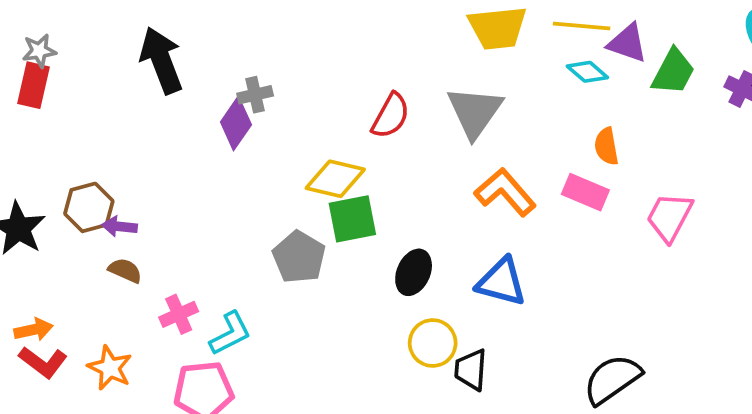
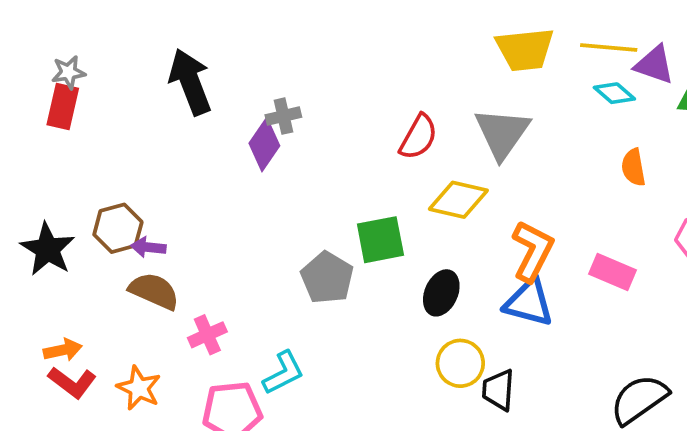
yellow diamond: (335, 179) -> (458, 200), moved
orange L-shape: (505, 192) -> (533, 251), moved, turned 68
pink rectangle: (585, 192) -> (612, 272), moved
brown semicircle: (125, 270) -> (154, 291), size x1.5
cyan L-shape: (230, 333) -> (283, 373), moved

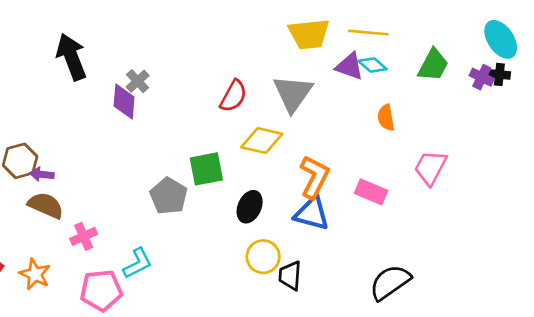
purple triangle: (654, 65) -> (349, 66), moved
gray cross: (283, 116) -> (138, 81), turned -30
purple diamond: (264, 145) -> (124, 101), turned -30

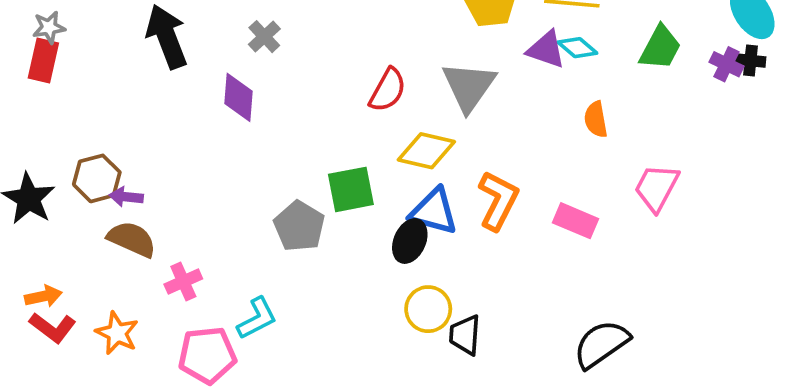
gray cross: (138, 81) -> (264, 37), moved
blue triangle: (312, 213) -> (434, 212), moved

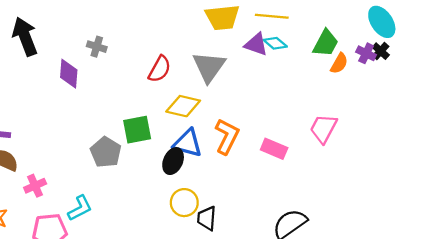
gray cross: (264, 37) -> (97, 47), moved, turned -30
black cross: (750, 61) -> (381, 51), turned 36
orange semicircle: (596, 119) -> (339, 63), moved, turned -140

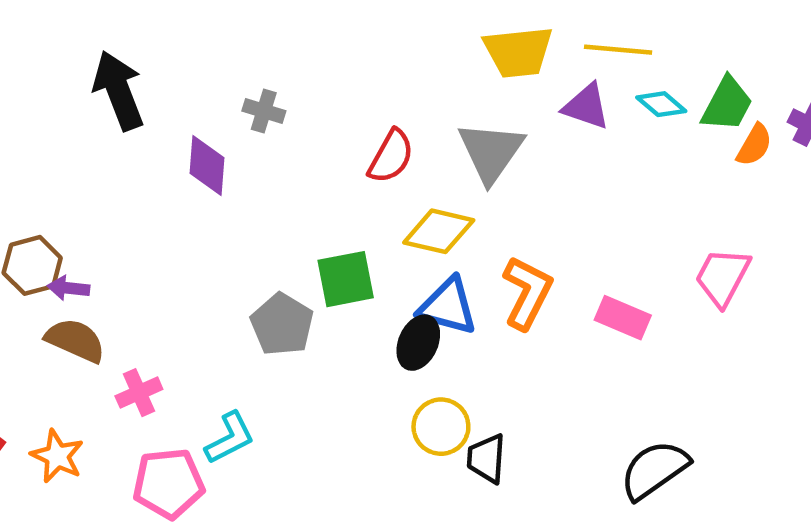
cyan diamond: (275, 43) -> (661, 104), moved

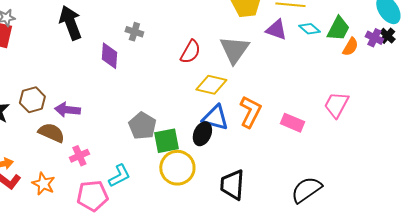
green square: (346, 279) -> (166, 141), moved
purple arrow: (69, 288) -> (67, 110), moved, size x1.4
yellow circle: (441, 427) -> (177, 168), moved, size x1.4
black trapezoid: (486, 458) -> (232, 185), size x1.4

